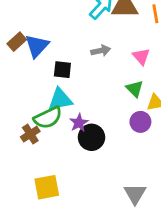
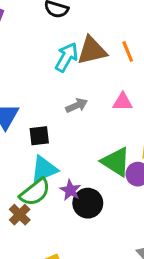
pink triangle: (141, 56) -> (123, 102), turned -36
green triangle: (135, 89) -> (116, 162), moved, size x1.5

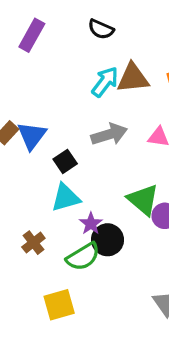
gray arrow: (77, 105) -> (109, 134), size x1.5
black square: (39, 136) -> (65, 161), turned -35
green semicircle: (35, 192) -> (83, 257), moved

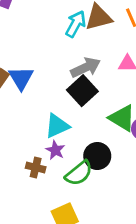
black square: (65, 161) -> (82, 91), moved, size x1.5
purple star: (91, 224) -> (55, 150), moved
brown cross: (33, 243) -> (36, 167), turned -30

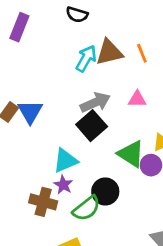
brown cross: (36, 167) -> (43, 202), size x1.4

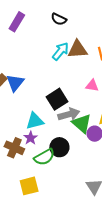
gray arrow: (95, 102) -> (69, 114), moved

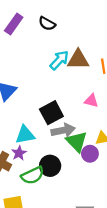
black semicircle: (59, 19) -> (47, 24), moved

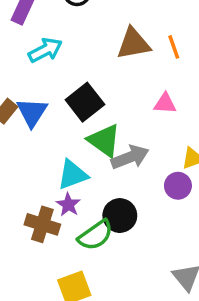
cyan arrow: (59, 60) -> (45, 50), moved, turned 30
black square: (51, 113) -> (85, 102), moved
green triangle: (77, 141) -> (104, 140), moved

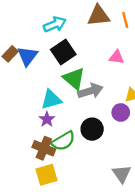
cyan arrow: (45, 50) -> (55, 24), moved
black circle: (120, 216) -> (92, 129), moved
brown cross: (42, 224) -> (44, 148), moved

